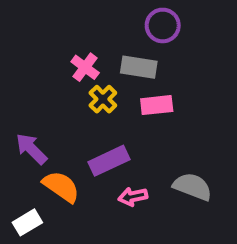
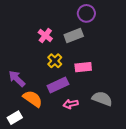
gray rectangle: (139, 67) -> (74, 36), turned -30
yellow cross: (103, 99) -> (55, 61), moved
pink rectangle: (157, 105) -> (83, 67), moved

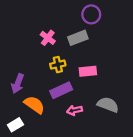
yellow cross: (55, 61) -> (58, 65), turned 32
purple arrow: (17, 79) -> (18, 84), turned -114

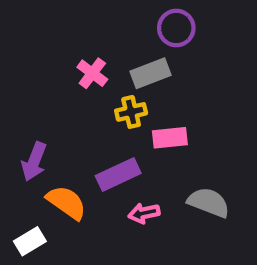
yellow cross: (58, 65) -> (131, 112), moved

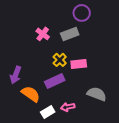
yellow cross: (131, 112) -> (60, 60), moved, turned -32
pink arrow: (144, 213) -> (68, 107), moved
white rectangle: (30, 241) -> (48, 112), moved

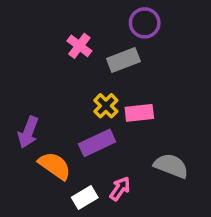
pink cross: (43, 34) -> (79, 46), moved
pink arrow: (68, 107) -> (120, 189), turned 136

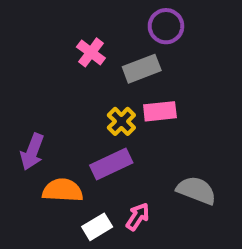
pink rectangle: (139, 113) -> (160, 111), moved
orange semicircle: (55, 166) -> (63, 190), turned -32

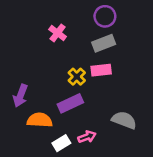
gray rectangle: (142, 69) -> (104, 43), moved
pink arrow: (138, 217) -> (87, 137), turned 36

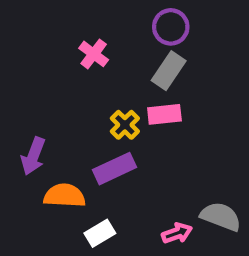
gray rectangle: (104, 43) -> (169, 71), turned -35
gray semicircle: (124, 120) -> (221, 216), moved
pink arrow: (87, 137) -> (177, 233), moved

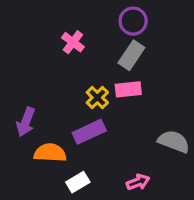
gray semicircle: (221, 216) -> (174, 141), moved

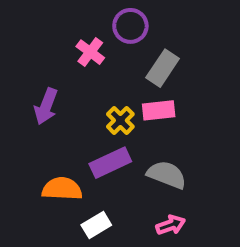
purple circle: (133, 21) -> (130, 26), moved
purple arrow: (26, 122) -> (46, 106), moved
gray semicircle: (174, 141) -> (167, 175), moved

